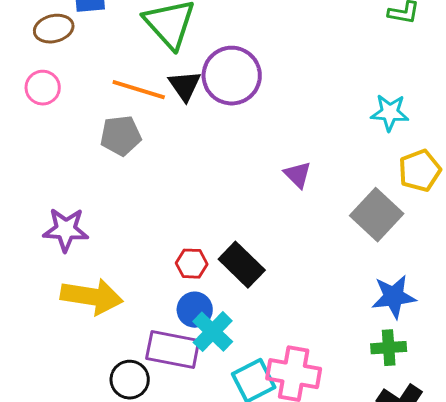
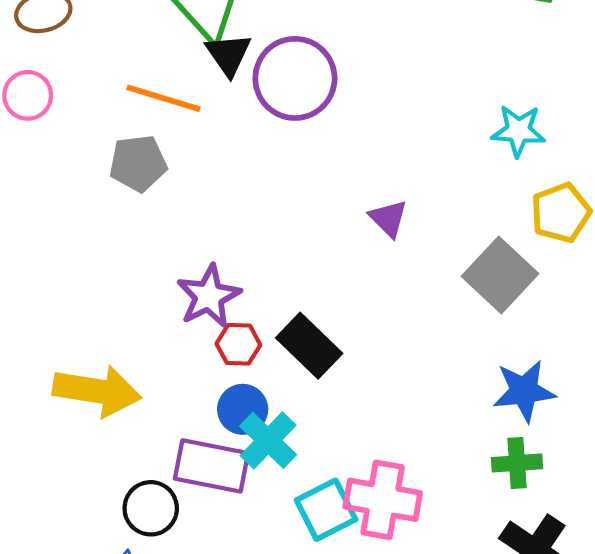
black triangle: (185, 86) -> (229, 54), moved
purple star: (66, 230) -> (209, 296), moved, turned -30

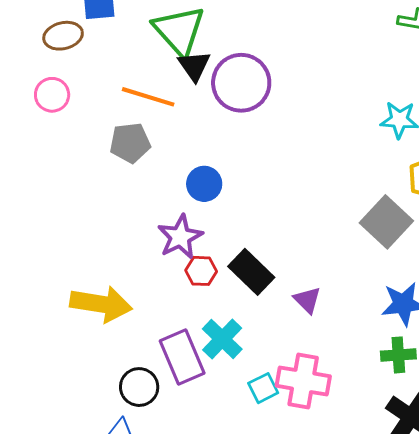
purple triangle: (388, 218) -> (307, 300), moved
blue circle: (243, 409) -> (204, 184), moved
purple rectangle: (212, 466) -> (182, 357), turned 56
cyan square: (326, 510) -> (263, 388), size x0.7

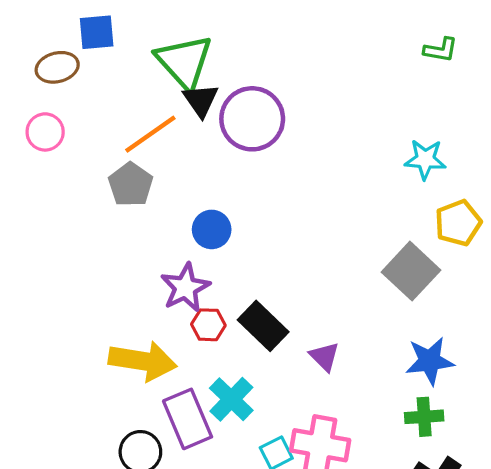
orange line: (148, 97) -> (150, 134), turned -52
gray pentagon: (130, 143) -> (131, 185), turned -30
yellow arrow: (101, 304) -> (143, 361), moved

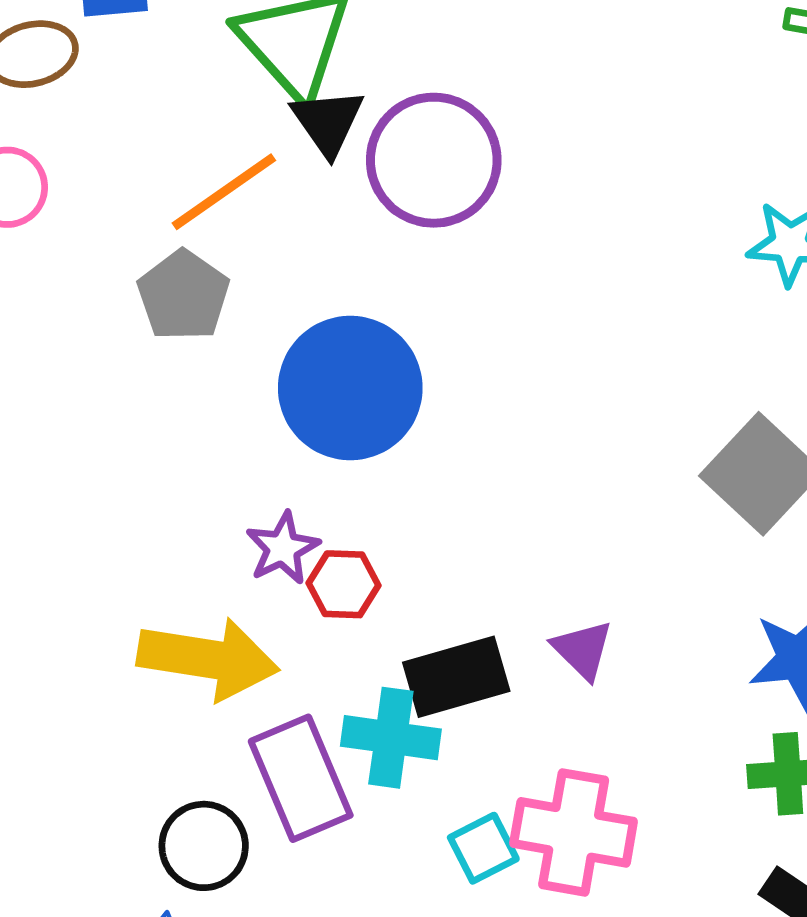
blue circle: (212, 229) -> (350, 388), size x1.8
purple star: (185, 288) -> (283, 548), moved, size x0.7
black rectangle: (263, 326) -> (456, 677), moved, turned -60
cyan cross: (231, 399) -> (391, 738), turned -36

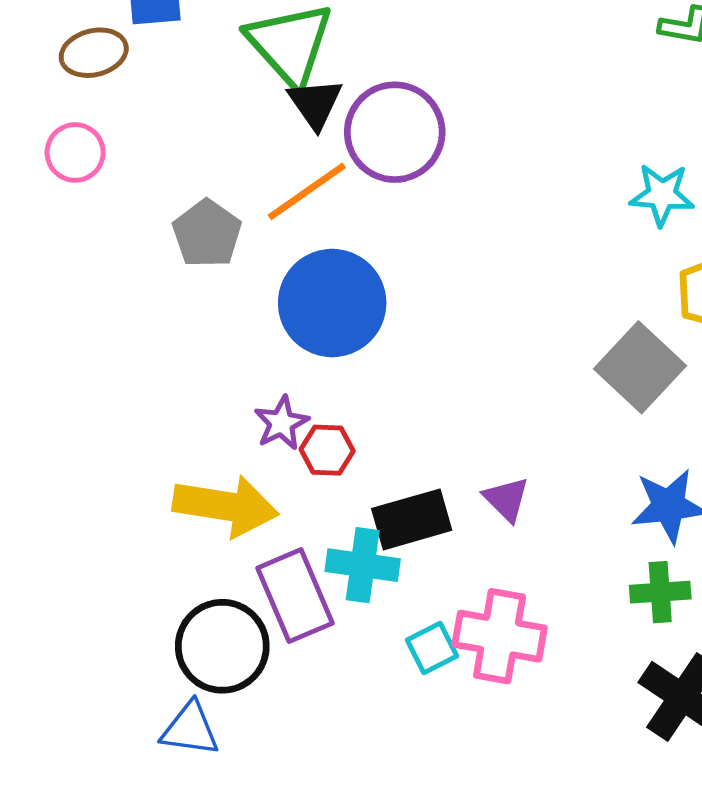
orange line: (224, 192) -> (307, 191), moved
black circle: (204, 846) -> (222, 646), size x1.4

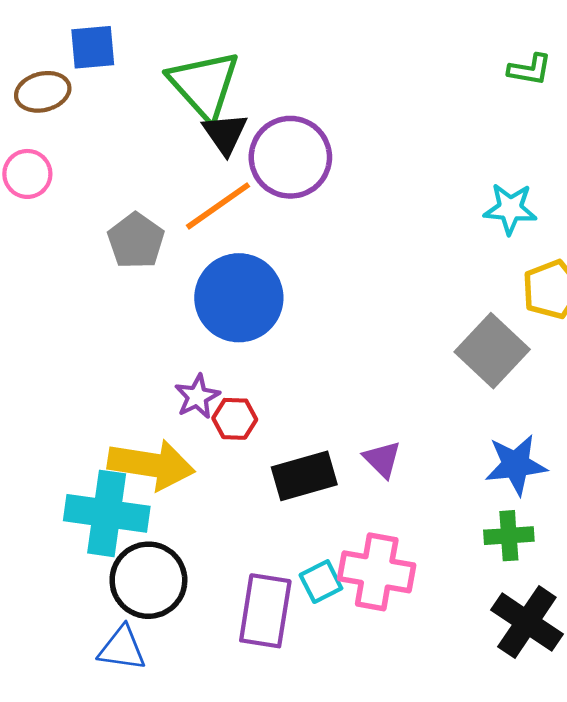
cyan cross: (363, 565) -> (107, 513), moved, size x1.4
purple rectangle: (295, 596) -> (265, 611), moved, turned 32

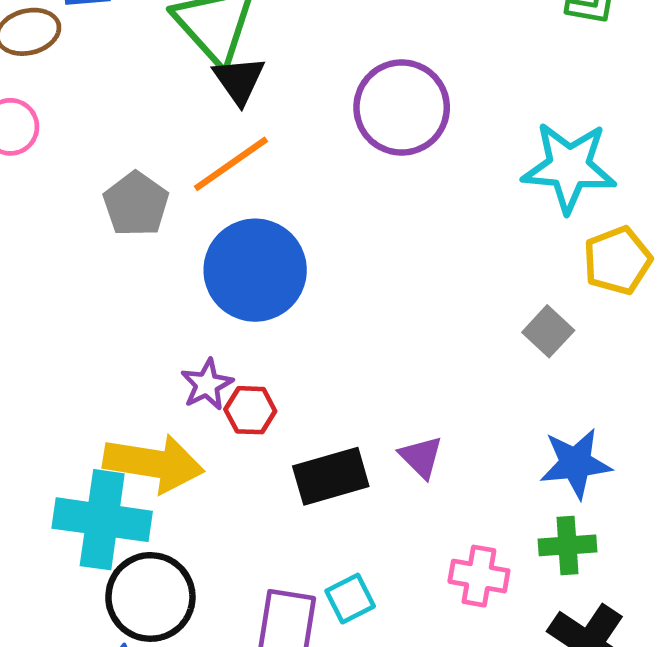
purple circle: (290, 157) -> (402, 108), moved
cyan star: (510, 209) -> (569, 167), size x1.5
gray square: (492, 351) -> (548, 331), size x0.6
pink cross: (377, 572) -> (479, 576), moved, size x0.7

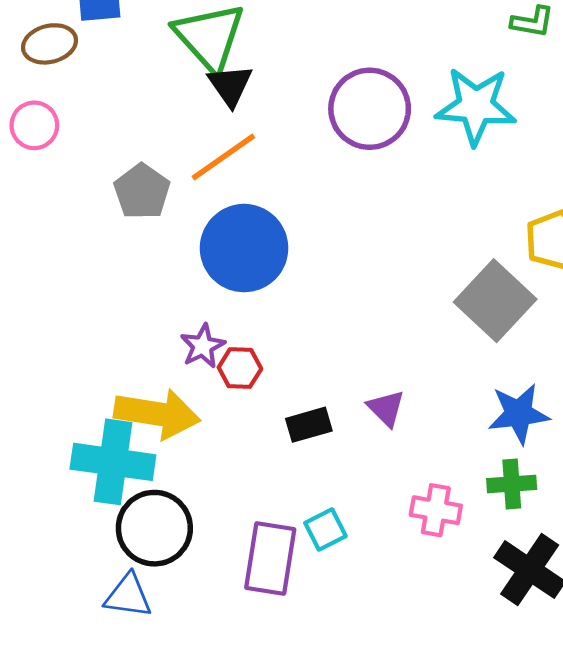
cyan star: (569, 167) -> (476, 106), moved
gray square: (548, 331) -> (495, 301), size x1.8
black rectangle: (331, 476) -> (309, 425), size x0.7

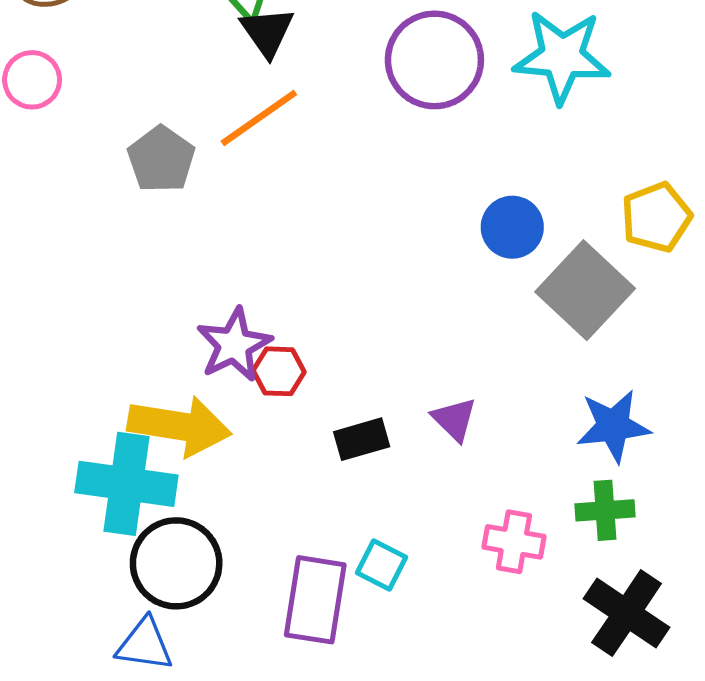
blue circle: (244, 248) -> (512, 227), moved, size x0.6
purple star: (203, 346) -> (234, 345), size x1.4
cyan square: (325, 530) -> (381, 565), turned -36

